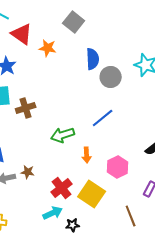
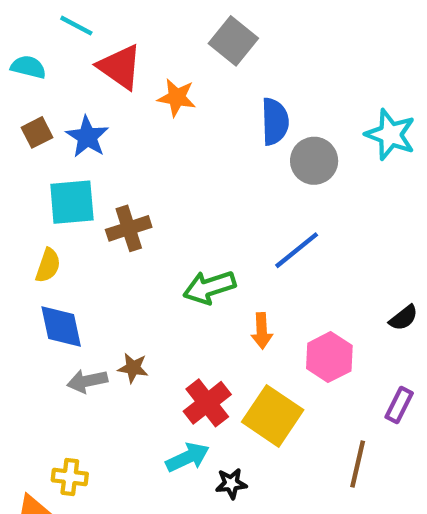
brown line: (131, 216) -> (358, 464), turned 35

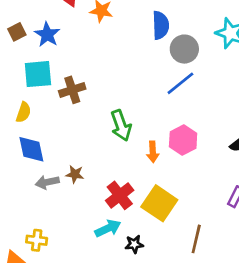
blue line: (297, 250) -> (180, 83), moved
green arrow: (209, 287) -> (121, 125), turned -92
pink hexagon: (329, 357) -> (183, 140), moved
brown line: (358, 464) -> (196, 239), moved

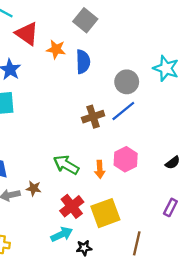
blue semicircle: (161, 25) -> (83, 62), moved
brown cross: (72, 90) -> (93, 117), moved
green arrow: (121, 125) -> (66, 165), moved, turned 140
yellow square: (159, 203) -> (105, 213), turned 36

